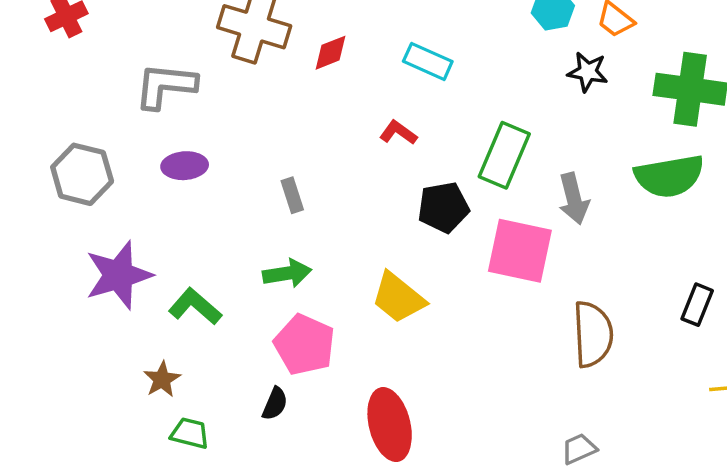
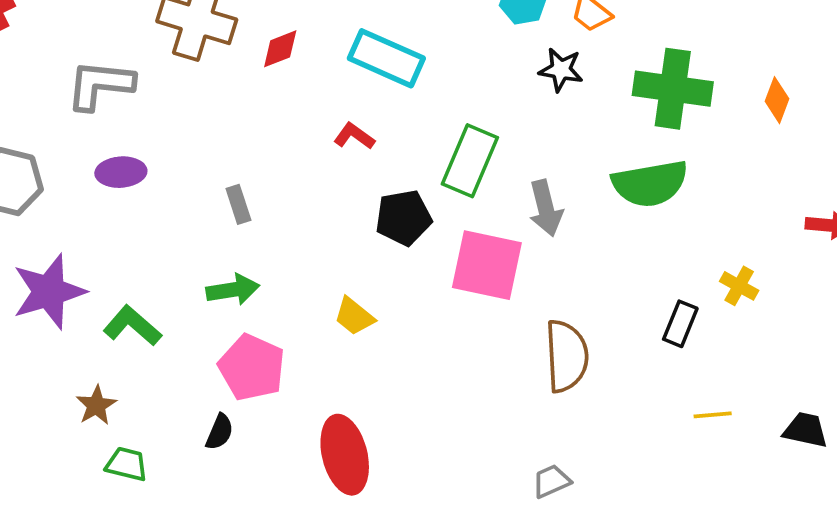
cyan rectangle: (428, 61) -> (386, 58), size x1.4
yellow trapezoid: (398, 298) -> (354, 316), size x0.7

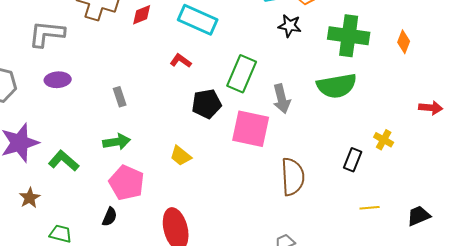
brown star: (96, 405) -> (30, 198), moved
black trapezoid: (805, 430) -> (419, 216), turned -35

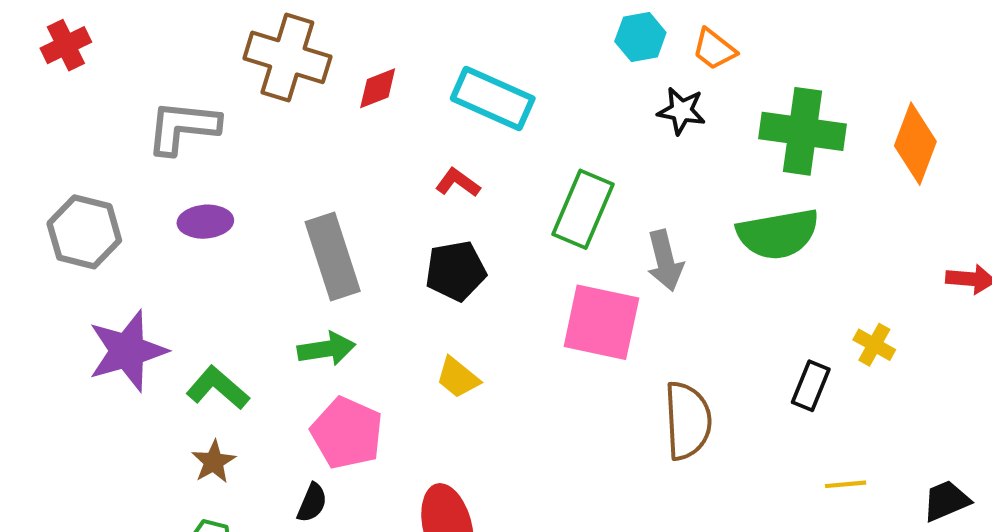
orange diamond: (404, 42) -> (915, 144), size x1.6
gray rectangle: (120, 97) -> (333, 256), size x2.0
black pentagon: (207, 104) -> (456, 271), moved
brown star: (30, 198) -> (214, 462), moved

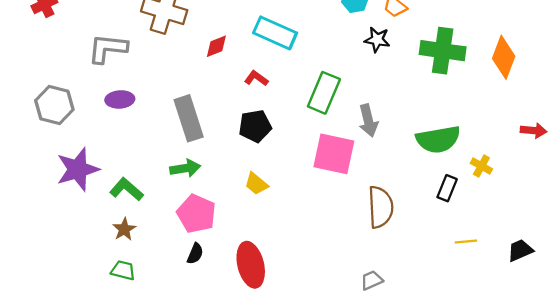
red diamond: (378, 88) -> (216, 46), moved
green semicircle: (778, 234) -> (438, 139), moved
black semicircle: (312, 503) -> (195, 254), moved

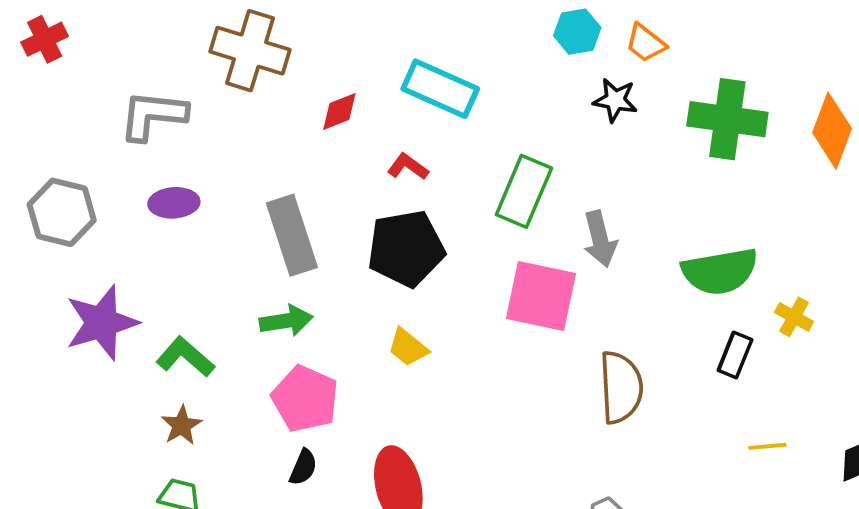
black pentagon: (255, 126) -> (406, 248), size x1.4

